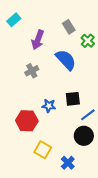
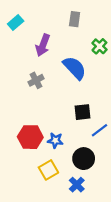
gray rectangle: (69, 27) -> (75, 19), moved, turned 40
blue star: (49, 106) -> (55, 140), moved
black circle: (84, 136) -> (84, 159), moved
yellow square: (43, 150) -> (48, 170), turned 30

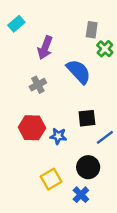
gray rectangle: (75, 19) -> (92, 30), moved
red hexagon: (30, 137) -> (32, 128), moved
blue star: (55, 140) -> (58, 136), moved

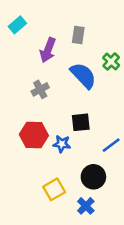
gray rectangle: (92, 30) -> (78, 35), moved
green cross: (105, 49) -> (111, 62), moved
black square: (87, 118) -> (81, 122), moved

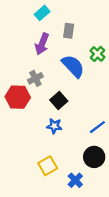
cyan rectangle: (17, 25) -> (42, 13), moved
black square: (81, 122) -> (59, 100), moved, turned -35
red hexagon: (34, 135) -> (18, 97), moved
black circle: (93, 177) -> (94, 157), moved

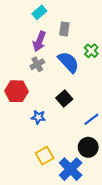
gray cross: (35, 78) -> (37, 64), moved
black square: (59, 100) -> (64, 98), moved
blue star: (54, 126) -> (38, 117), moved
blue cross: (75, 180) -> (71, 169), size x1.6

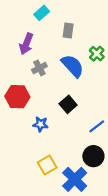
purple arrow: (39, 41) -> (26, 44), moved

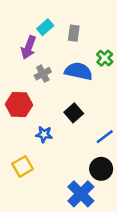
cyan rectangle: (42, 13) -> (45, 27), moved
blue semicircle: (73, 66) -> (79, 71), turned -35
yellow square: (47, 165) -> (23, 166), moved

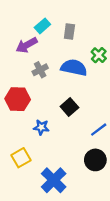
purple arrow: (28, 47) -> (27, 45), turned 40
blue cross: (81, 194) -> (54, 180), moved

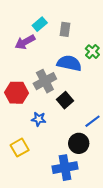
gray cross: (40, 70) -> (45, 81), moved, size x1.5
black circle: (95, 160) -> (79, 143), moved
blue cross: (54, 180) -> (65, 168), moved, turned 35

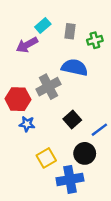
green cross: (92, 52) -> (95, 40), moved, turned 32
black square: (65, 100) -> (72, 119), moved
blue star: (39, 119) -> (27, 124), moved
yellow square: (20, 148) -> (46, 158), moved

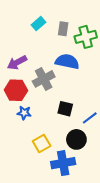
green cross: (95, 40) -> (86, 37), size x1.5
purple arrow: (27, 45) -> (17, 63), moved
black square: (72, 119) -> (65, 109), turned -35

